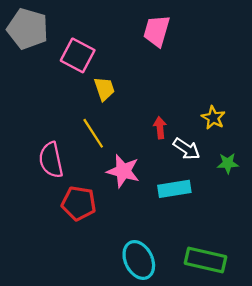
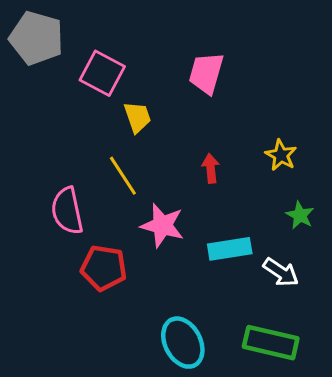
pink trapezoid: (157, 31) -> (206, 73), moved
white arrow: (187, 149) -> (281, 272), moved
green star: (228, 163) -> (300, 215), turned 30

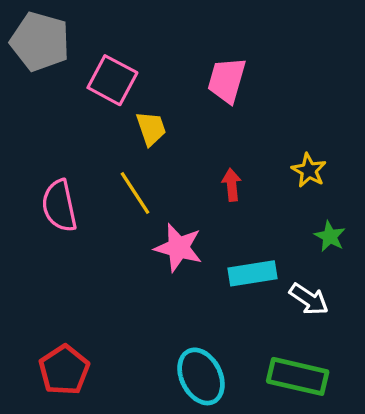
pink semicircle: (67, 211) -> (59, 206), moved
red pentagon: (104, 268) -> (64, 370), moved, turned 30

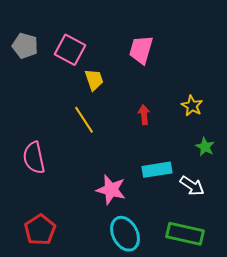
gray pentagon: (40, 42) -> (25, 46), moved, size x0.7
pink semicircle: (59, 206) -> (34, 158), moved
pink star: (178, 248) -> (111, 190), moved

